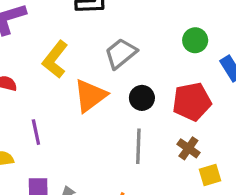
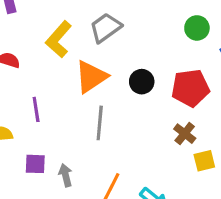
gray trapezoid: (121, 53) -> (105, 28), moved
gray line: (138, 146) -> (100, 123), moved

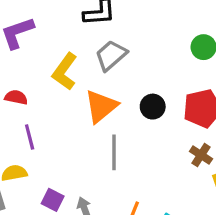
purple line: (36, 109) -> (30, 137), moved
purple square: (35, 164) -> (53, 200), turned 30

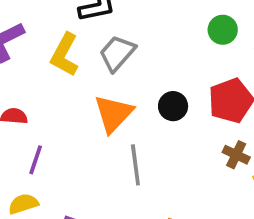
yellow L-shape: (65, 72) -> (65, 55), moved
purple line: (30, 137) -> (36, 160), turned 40

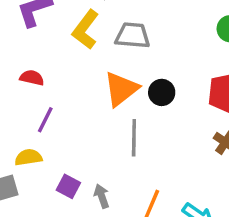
gray trapezoid: (117, 53) -> (133, 35), turned 45
black circle: (173, 106) -> (162, 92), moved

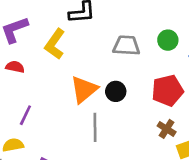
gray trapezoid: (133, 35) -> (126, 46), moved
red semicircle: (32, 78) -> (15, 67), moved

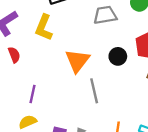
red semicircle: (15, 67) -> (14, 55), turned 70
black circle: (116, 91) -> (118, 56), moved

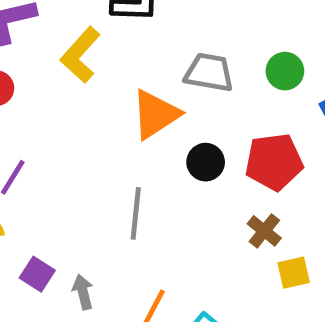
orange triangle: (77, 61) -> (155, 114), moved

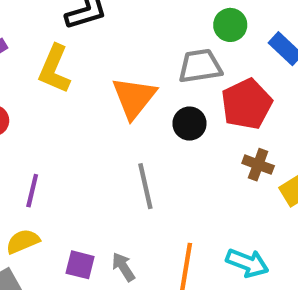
gray trapezoid: (209, 72) -> (200, 66), moved

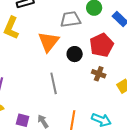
gray trapezoid: (200, 66) -> (71, 19), moved
brown cross: (258, 165) -> (99, 74), moved

